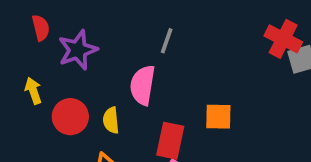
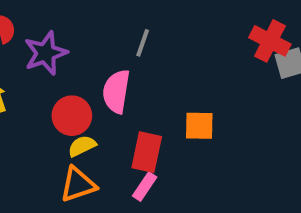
red circle: (70, 117) -> (72, 116), moved
yellow semicircle: (111, 120) -> (82, 146), moved, turned 70

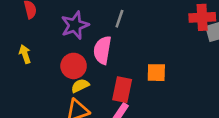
red cross: (270, 41) -> (202, 17), turned -30
purple star: (46, 53) -> (75, 25), moved

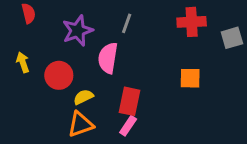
red cross: (202, 17) -> (192, 22), moved
red circle: (74, 66) -> (59, 75), moved
orange square: (156, 73) -> (190, 78), moved

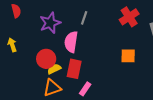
red cross: (192, 22) -> (129, 17), turned -30
red circle: (59, 75) -> (46, 59), moved
red rectangle: (130, 101) -> (74, 69), moved

